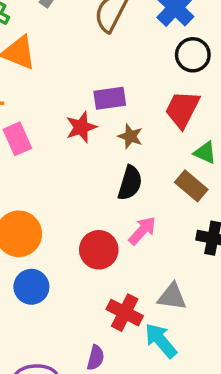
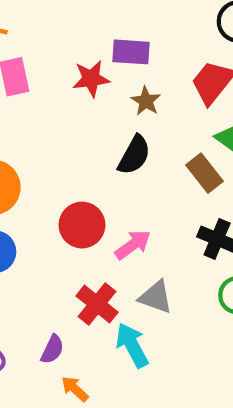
pink arrow: (142, 231) -> (133, 245), moved

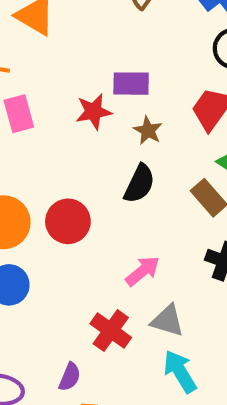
red circle: (82, 225) -> (68, 221), moved
cyan arrow: (132, 345) -> (180, 371), moved

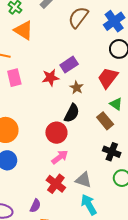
purple rectangle: (131, 84) -> (69, 65), turned -36
red circle: (68, 221) -> (56, 133), moved
pink arrow: (143, 271) -> (60, 157), moved

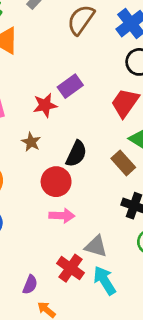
brown star: (77, 88) -> (31, 142), moved
pink arrow: (60, 157) -> (62, 216), turned 42
red cross: (56, 184) -> (71, 268), moved

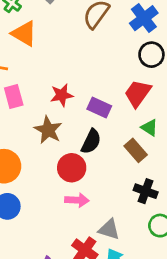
purple rectangle: (70, 86) -> (99, 108), moved, turned 60
brown star: (31, 142) -> (48, 130), size x1.5

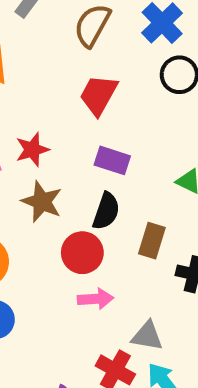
red trapezoid: (138, 93) -> (98, 95), moved
red star: (62, 95) -> (32, 150), moved
brown rectangle: (136, 150) -> (152, 241), moved, turned 65

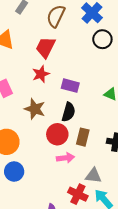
red trapezoid: (98, 95) -> (46, 47), moved
red star: (32, 150) -> (41, 74), moved
brown rectangle: (152, 241) -> (83, 137), moved

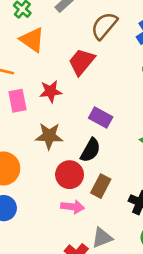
red star: (41, 74) -> (51, 91), moved
brown star: (35, 109) -> (49, 136), turned -30
gray triangle: (93, 176) -> (102, 238), turned -42

